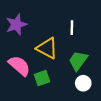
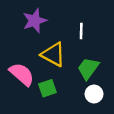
purple star: (16, 25) -> (35, 21), moved

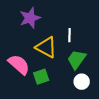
white line: (81, 31) -> (69, 35), moved

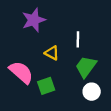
yellow triangle: (46, 47) -> (52, 53), size x0.6

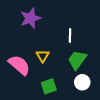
yellow triangle: (52, 53) -> (43, 56), moved, turned 32
green square: (46, 86) -> (49, 86), moved

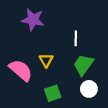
purple star: (30, 18) -> (33, 20), turned 30

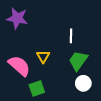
purple star: (33, 20) -> (17, 18), moved
green square: (53, 93) -> (37, 88), moved

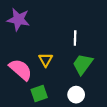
white circle: (83, 83) -> (76, 95), moved

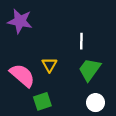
white circle: (76, 95) -> (95, 103), moved

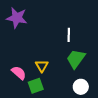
yellow triangle: (49, 65) -> (42, 66), moved
pink semicircle: (22, 75) -> (19, 73), moved, size x0.7

